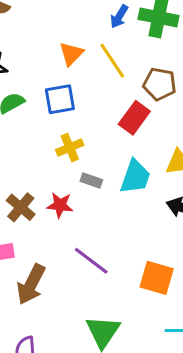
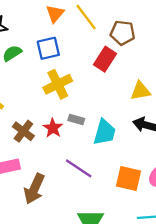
yellow cross: (70, 148) -> (58, 84), size x1.4
cyan trapezoid: (135, 177) -> (105, 132), moved
gray rectangle: (91, 180) -> (76, 119), moved
red star: (60, 205) -> (53, 128), turned 30

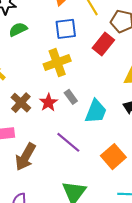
blue square: (48, 48) -> (66, 29), moved
gray rectangle: (76, 119) -> (71, 97), turned 32
orange square: (128, 179) -> (113, 157), turned 30

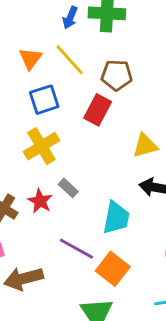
cyan trapezoid: (96, 111) -> (116, 218), moved
brown arrow: (25, 157) -> (24, 279), turned 56
orange square: (113, 157) -> (113, 269), moved

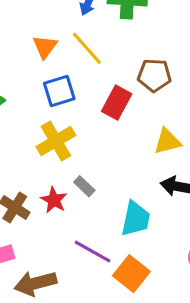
brown pentagon: (117, 75) -> (154, 75), moved

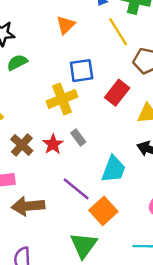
yellow line: (87, 48) -> (118, 32), moved
blue square: (59, 91) -> (82, 71), moved
red rectangle: (117, 103) -> (117, 93), moved

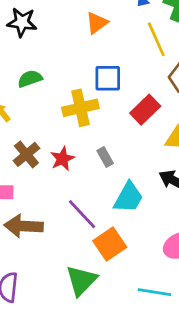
green semicircle: (17, 62) -> (30, 79), moved
gray rectangle: (78, 137) -> (105, 157), moved

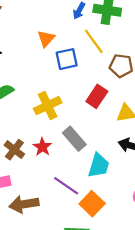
blue square: (108, 78) -> (67, 59), moved
gray rectangle: (105, 157) -> (74, 139), size x1.6

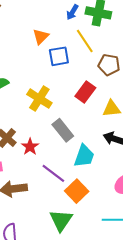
yellow cross: (48, 106) -> (39, 99), turned -35
red star: (42, 147) -> (30, 147), moved

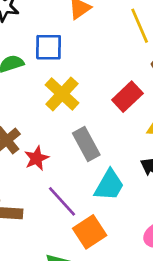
blue square: (59, 56) -> (49, 47), moved

